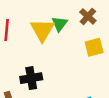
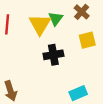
black cross: (31, 78) -> (53, 55), moved

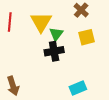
green triangle: (56, 19) -> (56, 34), moved

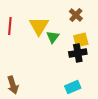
black cross: (54, 51) -> (78, 53), moved

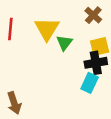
cyan rectangle: (73, 87) -> (90, 83), moved, turned -42

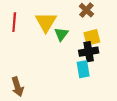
cyan rectangle: (90, 83) -> (83, 69), turned -35

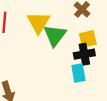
green triangle: (61, 34) -> (55, 35), size x1.5

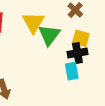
yellow square: (88, 39) -> (81, 38), turned 30

